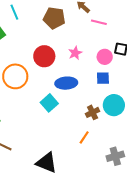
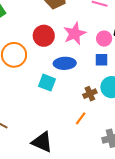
pink star: (75, 53) -> (75, 34), size x1.6
cyan square: (49, 103) -> (47, 83), turned -30

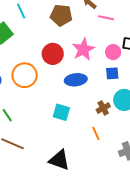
cyan square: (47, 83) -> (61, 112), moved
orange line: (81, 118) -> (96, 133), turned -56

